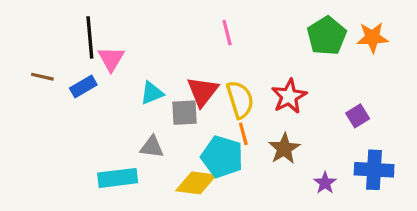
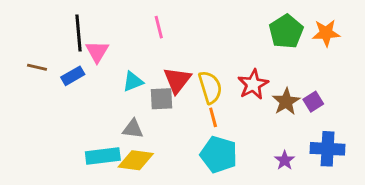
pink line: (227, 33) -> (159, 27), moved
brown star: (284, 149) -> (286, 102), moved
cyan pentagon: (222, 157) -> (219, 155), moved
yellow diamond: (196, 183) -> (136, 160), moved

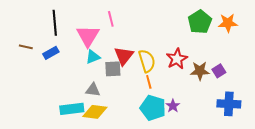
pink triangle: (97, 52) -> (88, 36), moved, size x1.4
brown star: (286, 102) -> (200, 71), turned 30
purple star: (285, 160) -> (173, 106), moved

